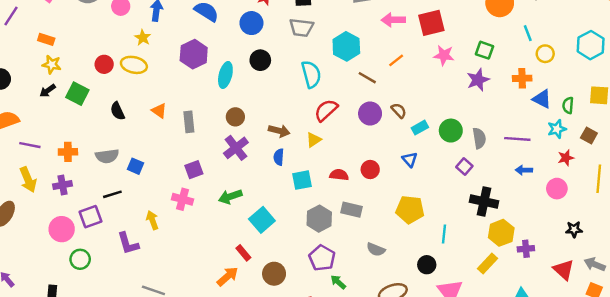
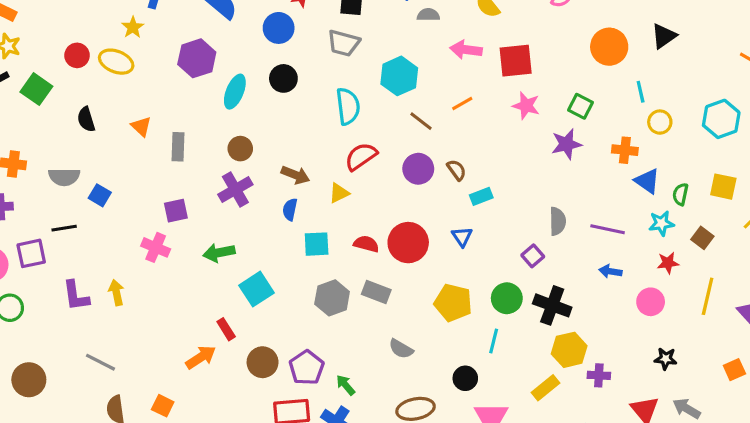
green circle: (451, 131) -> (507, 298), moved
red circle: (370, 170) -> (408, 243), size x1.6
yellow arrow: (152, 220) -> (116, 293), moved
purple pentagon: (322, 258) -> (307, 368), moved

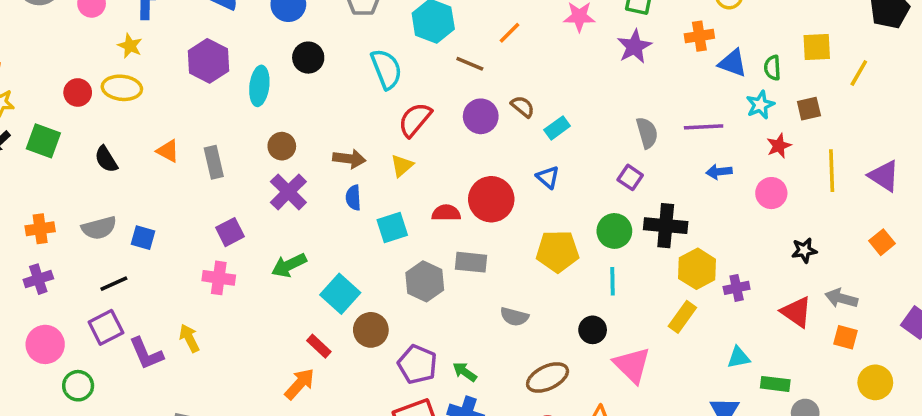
brown square: (702, 238) -> (809, 109), turned -35
purple square: (31, 253) -> (106, 327), moved
brown circle: (263, 362) -> (371, 330), moved

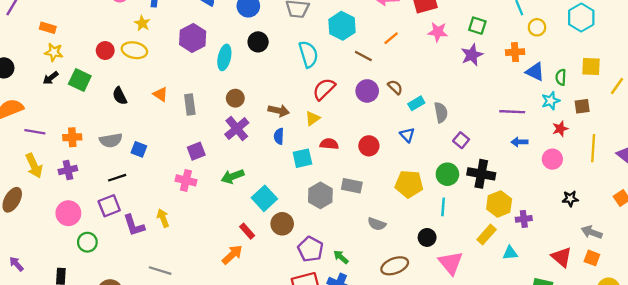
gray semicircle: (647, 133) -> (441, 112), moved
red circle: (491, 199) -> (369, 146), size x0.7
red semicircle: (446, 213) -> (329, 144), moved
red triangle: (796, 312) -> (562, 257), moved
cyan triangle: (739, 357) -> (510, 253), moved

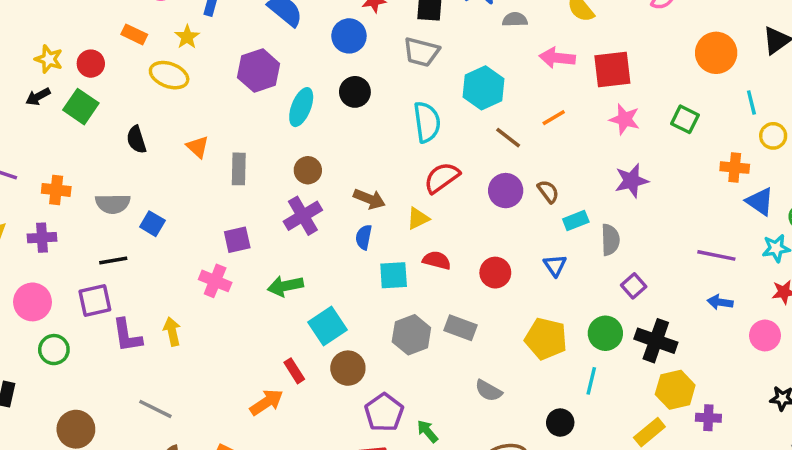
orange rectangle: (48, 28) -> (134, 34), moved
red circle: (105, 51) -> (91, 64), moved
purple star: (472, 55) -> (631, 181), moved

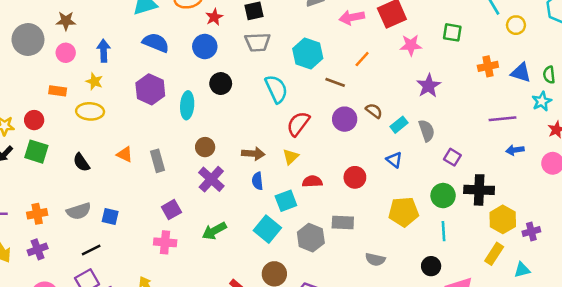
orange cross: (735, 168) -> (488, 66), moved
cyan square: (327, 326) -> (267, 229), moved

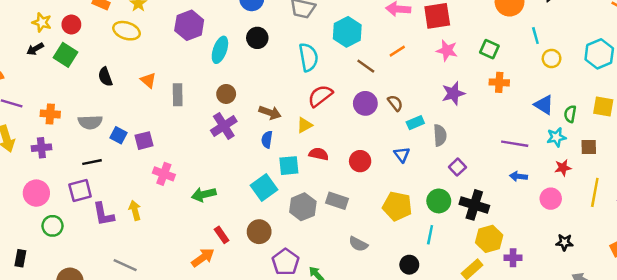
orange cross: (488, 66) -> (499, 82), moved
purple square: (171, 210) -> (144, 141), moved
green arrow: (214, 231) -> (204, 194), moved

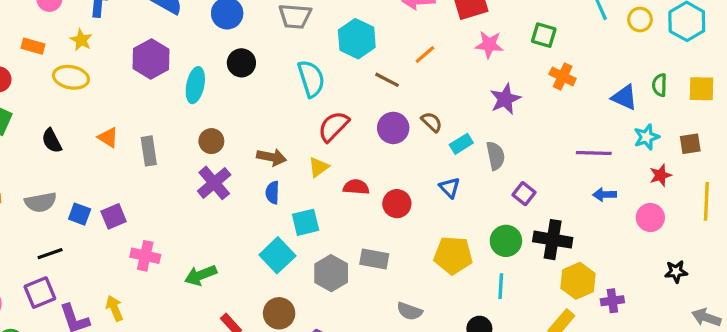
yellow circle: (552, 58) -> (640, 19), moved
orange cross: (499, 82) -> (563, 76), turned 30
green semicircle: (570, 114) -> (660, 85), moved
red semicircle: (319, 154) -> (356, 187), moved

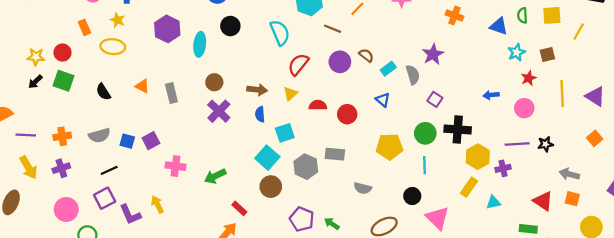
orange rectangle: (33, 46) -> (84, 27), turned 56
purple star: (505, 99) -> (433, 54), moved
purple line: (594, 153) -> (517, 144), moved
brown circle: (279, 313) -> (271, 187), moved

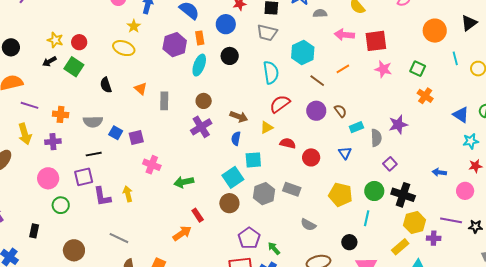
orange rectangle: (84, 27) -> (200, 38), moved

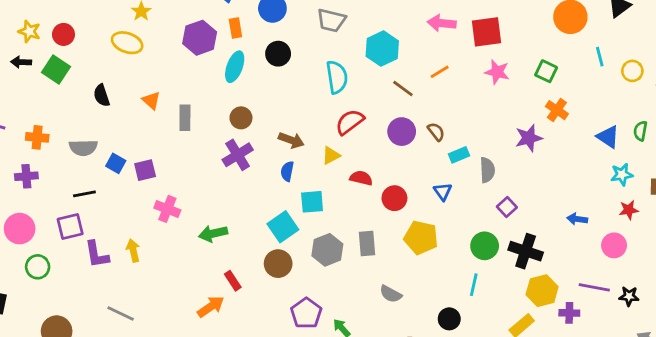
black arrow: (49, 61) -> (21, 62), turned 32
purple star: (398, 125) -> (529, 138), moved
gray rectangle: (292, 189) -> (367, 243), turned 66
yellow pentagon: (341, 195) -> (421, 238), moved

